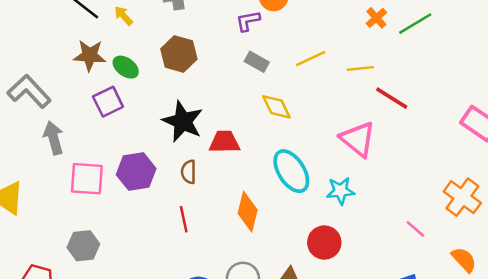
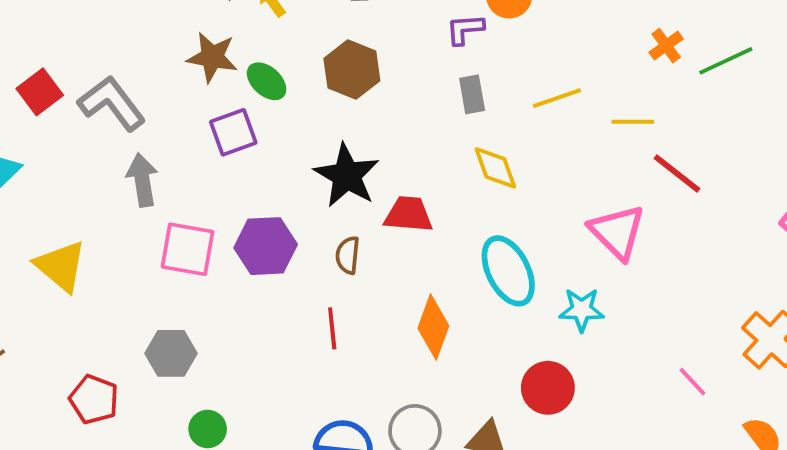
gray rectangle: (257, 62) -> (472, 94), turned 45

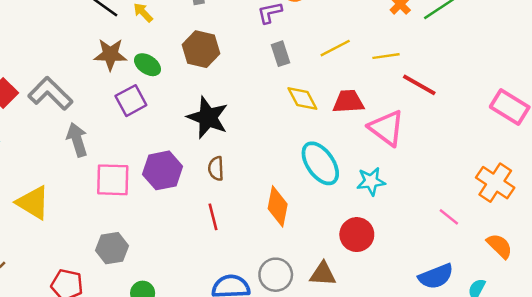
red trapezoid: (408, 214) -> (348, 102), moved

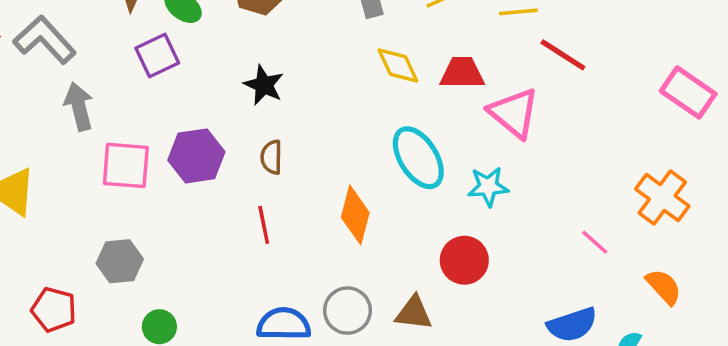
black star: (208, 117) -> (264, 85), size x0.7

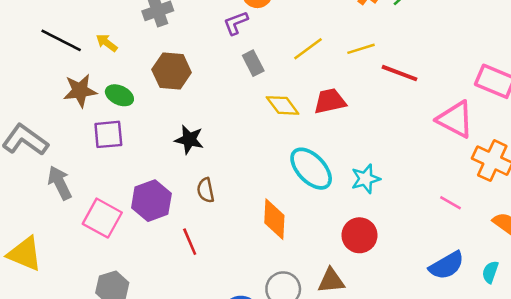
purple square: (157, 56) -> (108, 134), turned 32
pink triangle: (514, 113) -> (455, 119), moved
pink square: (126, 165) -> (102, 218), turned 36
red line: (264, 225) -> (190, 242), moved

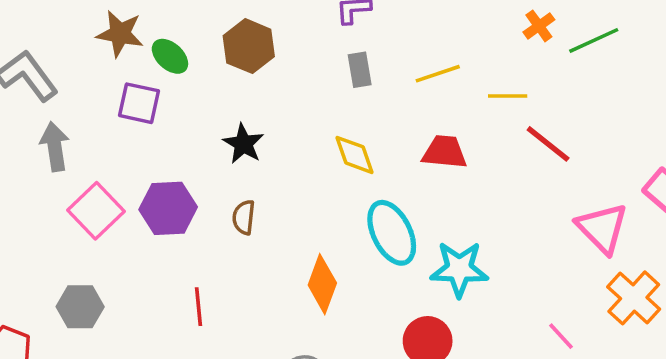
yellow diamond: (283, 105) -> (354, 155), moved
cyan star: (366, 179) -> (459, 269), size x1.4
red line: (190, 242) -> (198, 307), moved

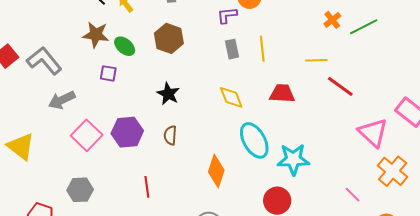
yellow line: (438, 74) -> (262, 49), moved, turned -75
purple square: (139, 103) -> (108, 73), size x0.7
gray arrow: (55, 147) -> (62, 100), turned -104

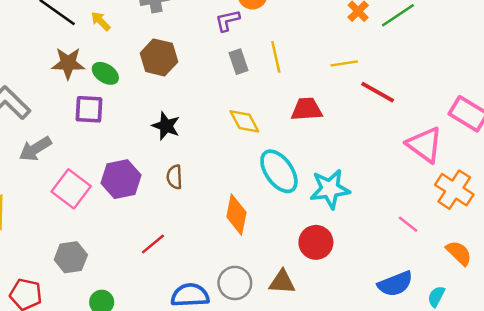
purple square: (108, 73) -> (89, 109), size x1.4
red line: (147, 187) -> (153, 244), turned 65

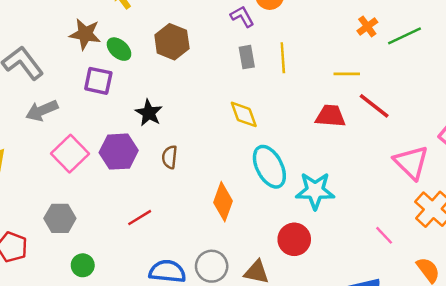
purple L-shape: (228, 21) -> (242, 17), turned 65
red trapezoid: (307, 109) -> (330, 116), moved
black star: (166, 126) -> (149, 113), moved

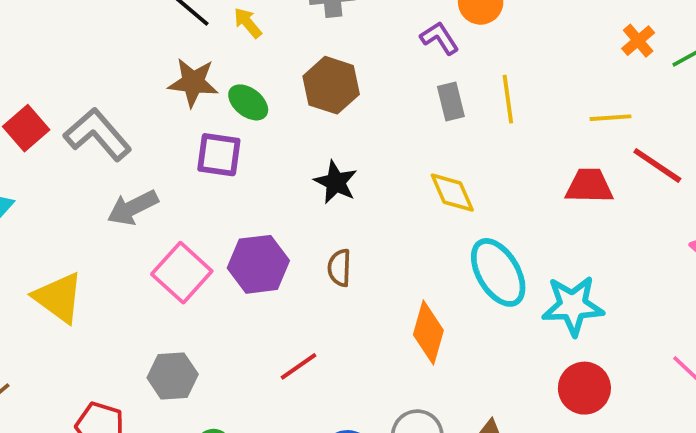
black star: (149, 113) -> (336, 182), moved
red circle: (294, 239) -> (584, 388), moved

